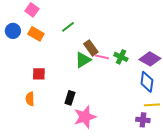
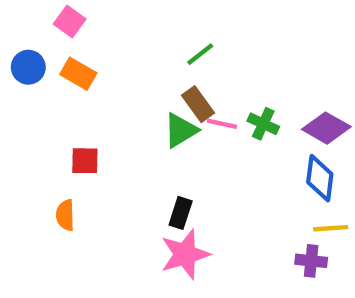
green line: (68, 27) -> (200, 54), moved
black rectangle: (70, 98) -> (181, 213), moved

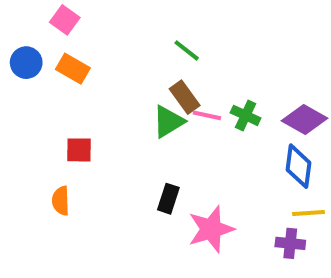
green line: (200, 54) -> (187, 50), turned 76
pink star: (185, 254) -> (211, 229), moved

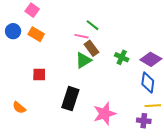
pink line: (207, 115) -> (81, 36), moved
black rectangle: (168, 199) -> (70, 99), moved, size x1.6
orange semicircle: (61, 201) -> (19, 108), moved, turned -48

